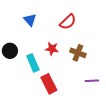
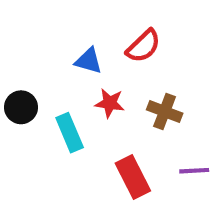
blue triangle: (30, 20) -> (89, 61), moved, turned -32
red rectangle: (49, 84) -> (133, 177), moved

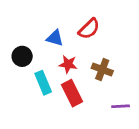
black circle: (21, 107) -> (22, 56), moved
red rectangle: (133, 177) -> (72, 93), moved

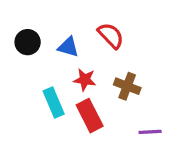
red semicircle: (89, 29) -> (111, 36), turned -90
black circle: (22, 56) -> (28, 42), moved

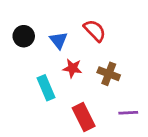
blue triangle: (68, 47) -> (59, 40), turned 36
red rectangle: (90, 116) -> (84, 117), moved

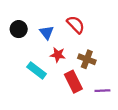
cyan rectangle: (46, 88) -> (37, 70), turned -30
red rectangle: (84, 117) -> (73, 82), moved

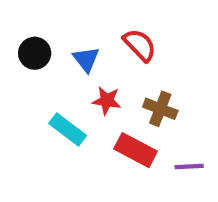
red rectangle: (73, 82) -> (136, 150), turned -35

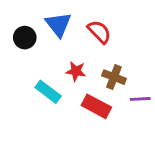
blue triangle: (86, 59) -> (58, 24), moved, size x1.4
purple line: (189, 167) -> (140, 99), moved

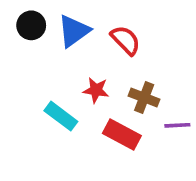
blue triangle: (58, 24) -> (74, 31), turned 32
black circle: (25, 38) -> (31, 25), moved

